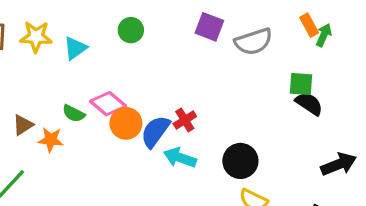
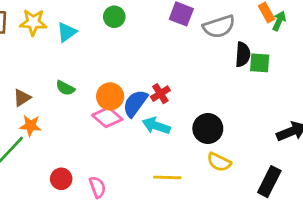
pink diamond: (108, 104) -> (107, 117), moved
black semicircle: (309, 104) -> (243, 54), moved, turned 60
orange star: (51, 140) -> (30, 126), moved

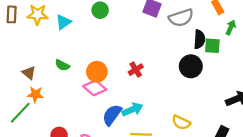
green arrow: (279, 21) -> (231, 27), moved
brown triangle: (22, 98) -> (29, 73), turned -48
blue semicircle: (135, 103) -> (112, 115), moved
cyan arrow: (156, 126) -> (132, 109), moved, turned 138
black circle: (208, 129) -> (191, 66), moved

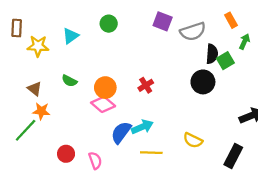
yellow star: (38, 14) -> (38, 46), moved
green square: (212, 46) -> (225, 61), turned -35

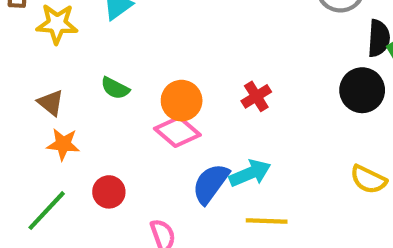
green line: (26, 130) -> (47, 211), moved
yellow semicircle: (193, 140) -> (368, 179), moved
red circle: (66, 154) -> (109, 192), moved

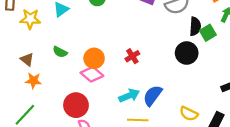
yellow semicircle: (368, 179) -> (189, 114), moved
blue semicircle: (211, 184) -> (153, 96), moved
red circle: (109, 192) -> (76, 105), moved, size x1.5

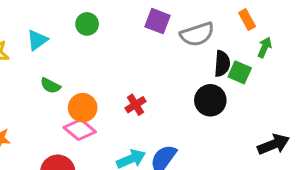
green square: (208, 33) -> (240, 72), turned -35
green semicircle: (60, 52) -> (50, 86), moved

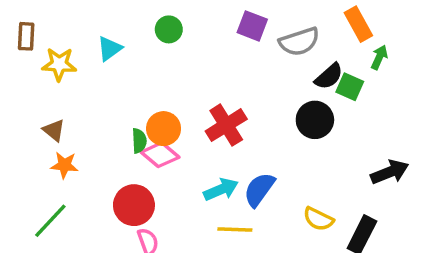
orange rectangle: (247, 20) -> (358, 24), size x1.4
black semicircle: (222, 64) -> (329, 76), turned 45
green semicircle: (50, 86) -> (139, 141), moved, turned -120
red cross: (135, 105) -> (226, 125), size x1.6

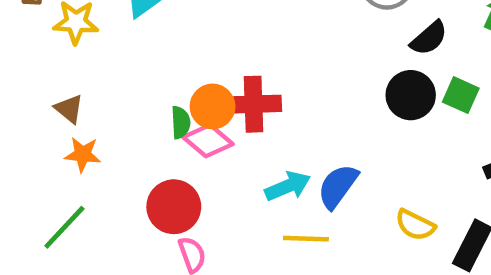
green square: (350, 87) -> (461, 95), moved
red cross: (226, 125) -> (254, 104), moved, turned 30

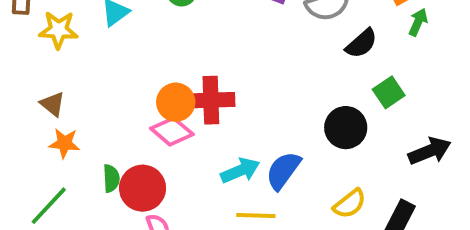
black circle: (411, 95) -> (346, 128), moved
green square: (461, 95) -> (389, 92), turned 32
green semicircle: (181, 122) -> (111, 178), moved
yellow semicircle: (415, 225) -> (350, 204), turned -64

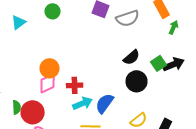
black semicircle: (361, 44) -> (132, 57), moved
red cross: (211, 100) -> (75, 85), moved, size x0.7
pink diamond: (172, 131) -> (48, 83), turned -65
black arrow: (430, 151) -> (174, 64), moved

